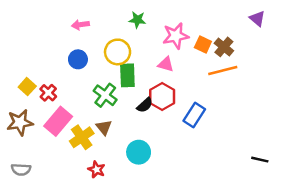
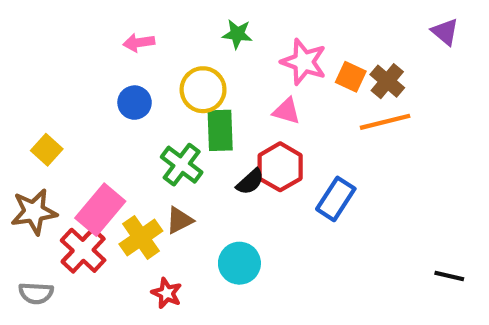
pink star: (176, 36) -> (304, 62), turned 30
red cross: (48, 93) -> (83, 250), moved, size x1.5
brown triangle: (104, 127) -> (179, 220), turned 42

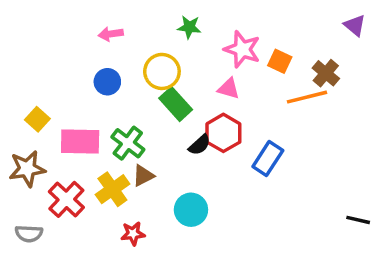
brown cross: (387, 81) -> (326, 73), moved
green rectangle: (220, 130) -> (176, 104), turned -40
green cross: (182, 165) -> (128, 143), moved
pink rectangle: (100, 210) -> (80, 141), moved, turned 51
red star: (167, 293) -> (133, 234), turned -30

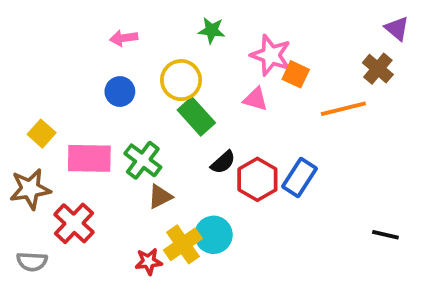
orange square: (280, 61) -> (296, 74), moved
brown cross: (326, 73) -> (378, 69), moved
red hexagon: (223, 133) -> (257, 179), moved
yellow cross: (112, 189) -> (183, 244), moved
black line: (358, 220) -> (385, 235), moved

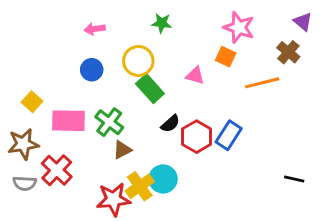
pink star: (271, 55) -> (239, 27), moved
gray semicircle: (32, 262) -> (25, 183), moved
red star: (149, 262) -> (114, 199), size x1.6

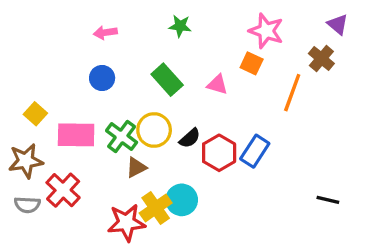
yellow circle: (138, 61) -> (154, 130), moved
orange line: (262, 83) -> (292, 93), turned -56
green rectangle: (150, 89) -> (167, 80), moved

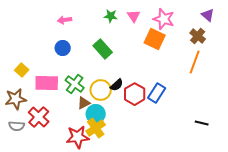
orange square: (252, 63) -> (155, 39), size x1.5
pink triangle: (217, 84) -> (134, 16), moved, turned 40
orange line: (292, 93) -> (195, 62), moved
yellow circle: (154, 130) -> (101, 90), moved
cyan circle: (182, 200) -> (96, 114), moved

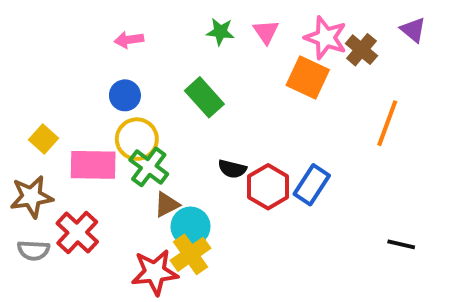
brown cross: (198, 36) -> (361, 50), moved
black semicircle: (117, 85) -> (232, 169), turned 56
yellow circle: (101, 90) -> (137, 139), moved

